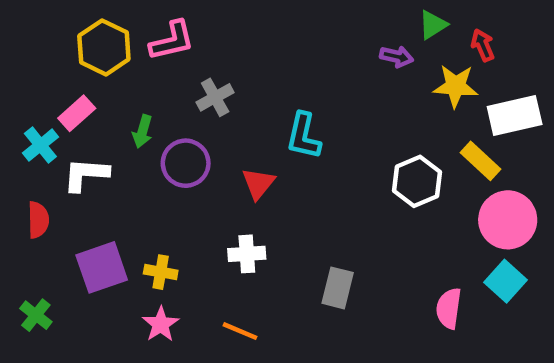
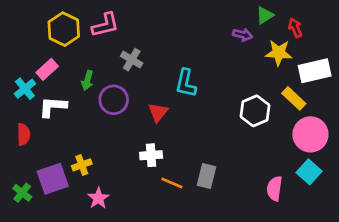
gray cross: (215, 97) -> (132, 60), turned -30
purple square: (102, 267) -> (53, 179), moved
yellow cross: (161, 272) -> (82, 165), moved, turned -30
orange line: (240, 331) -> (172, 183), moved

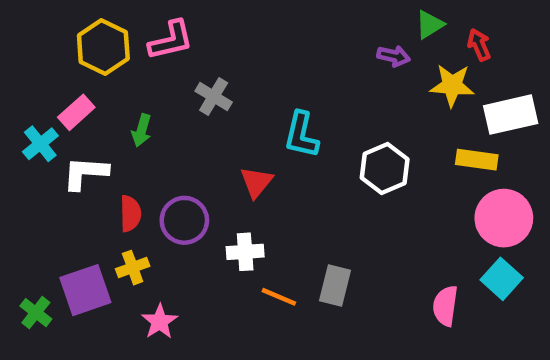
yellow rectangle: (294, 98) -> (477, 160), turned -35
purple circle: (114, 100) -> (184, 220), moved
white hexagon: (255, 111) -> (385, 169), moved
red semicircle: (24, 134) -> (130, 214), moved

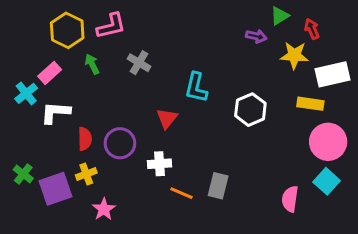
green arrow: (142, 130) -> (92, 64), moved, turned 138
green cross: (36, 313) -> (23, 174), moved

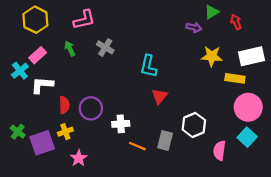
yellow hexagon: (67, 30) -> (35, 20), moved
yellow star: (294, 55) -> (212, 56), moved
white hexagon: (250, 110) -> (194, 125), moved
red triangle: (167, 118) -> (160, 96), moved

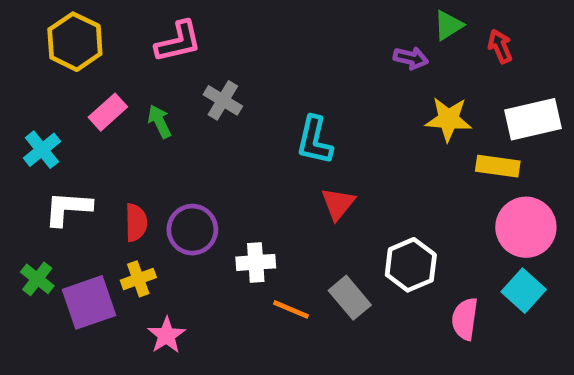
green arrow: (70, 49) -> (159, 122), moved
pink rectangle: (38, 55) -> (108, 112), moved
white L-shape: (42, 85) -> (68, 208), moved
gray rectangle: (165, 140) -> (350, 298), turned -54

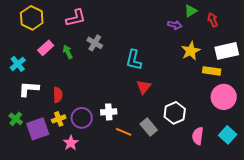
yellow star: (448, 119) -> (191, 51), turned -30
purple circle: (192, 230) -> (82, 118), moved
cyan square: (524, 291) -> (228, 135), moved

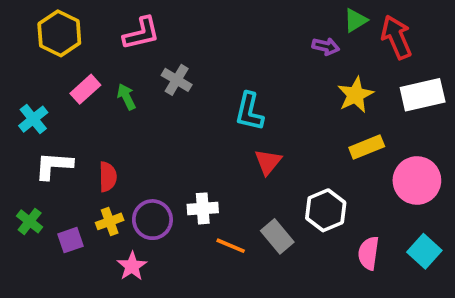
red arrow: (213, 20) -> (396, 37), size x1.6
yellow rectangle: (212, 71) -> (367, 147), moved, turned -30
purple square: (38, 129) -> (71, 240), size x0.6

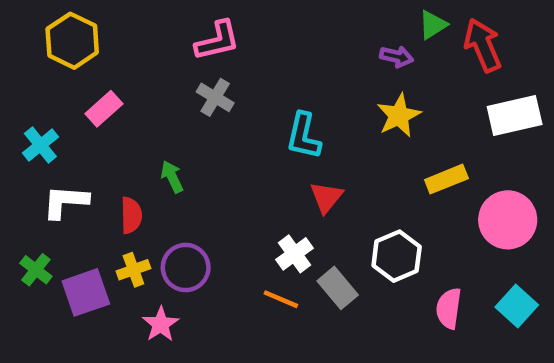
pink L-shape: (141, 33) -> (217, 41), moved
yellow star: (355, 95) -> (399, 116), moved
green arrow: (126, 97) -> (172, 177), moved
white cross: (203, 208) -> (294, 254), moved, turned -32
purple square: (71, 240) -> (86, 292), size x1.5

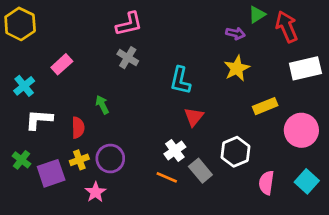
yellow hexagon: (72, 41) -> (20, 24), moved

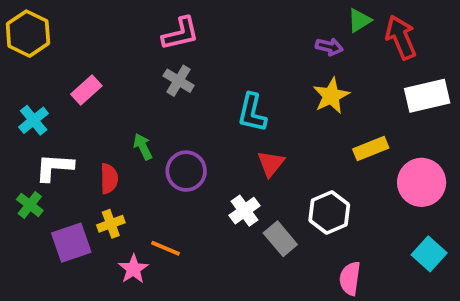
purple circle: (110, 159) -> (186, 171), moved
green cross: (21, 160) -> (30, 205), moved
orange line: (167, 177) -> (165, 248), moved
pink semicircle: (266, 183) -> (350, 278), moved

